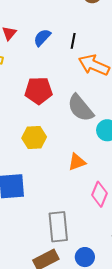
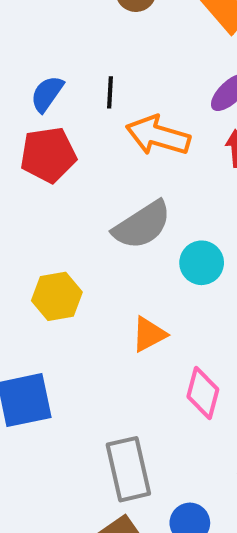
red pentagon: (39, 91) -> (48, 155), moved
gray semicircle: (80, 108) -> (142, 225), turned -76

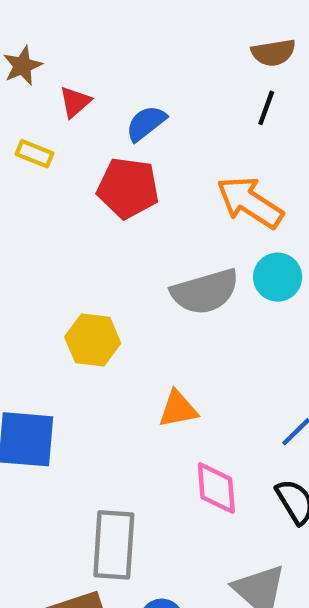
black line: (110, 92) -> (266, 108), moved
cyan circle: (202, 263) -> (278, 277), moved
pink diamond: (203, 393) -> (216, 488), turned -36

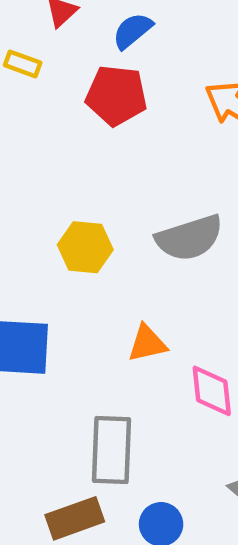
gray semicircle: (205, 292) -> (189, 238), moved
orange triangle: (178, 409) -> (147, 343), moved

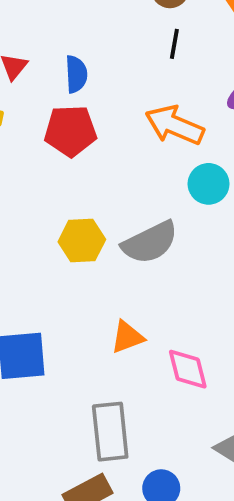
blue semicircle: (132, 31) -> (76, 74), turned 135
yellow hexagon: (85, 247) -> (82, 241), moved

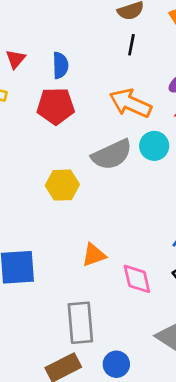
gray semicircle: (150, 242) -> (112, 155), moved

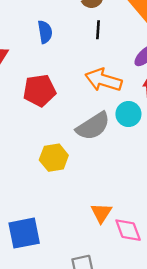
blue semicircle: (60, 65) -> (45, 32), moved
orange triangle: (94, 255) -> (101, 213), moved, turned -30

